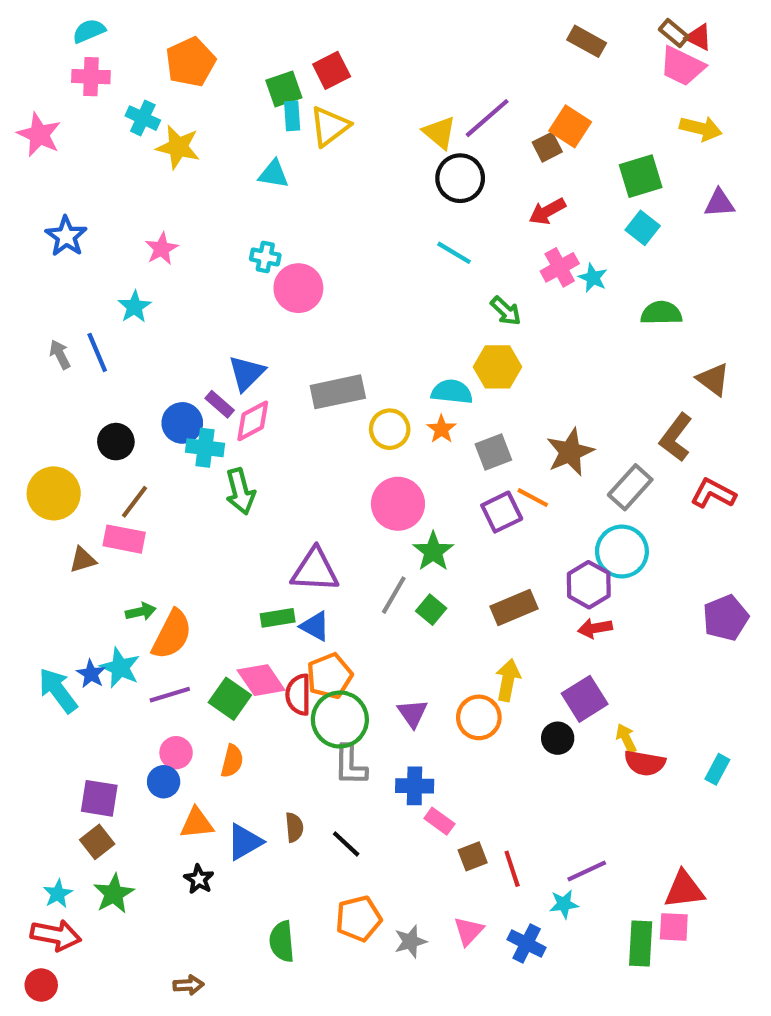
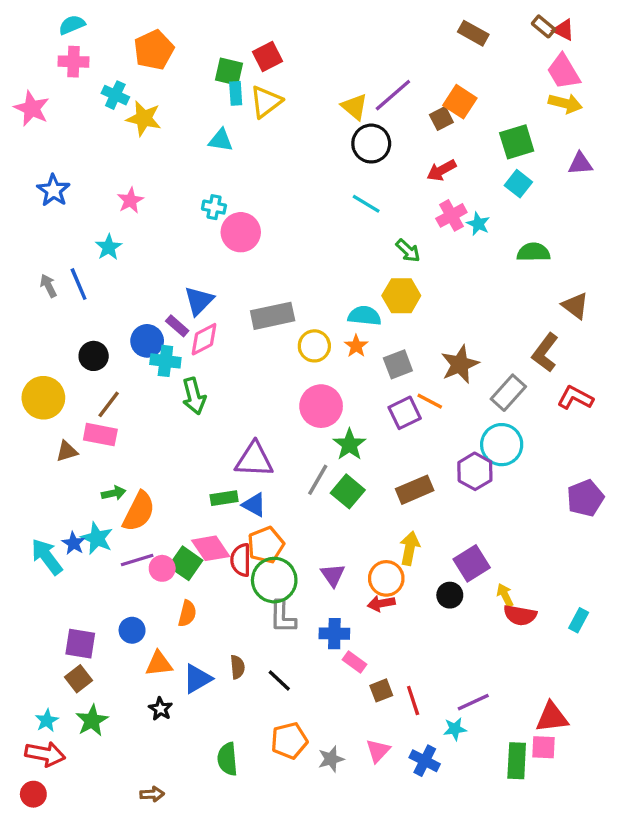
pink trapezoid: (682, 66) -> (564, 72), moved, turned 33
green square: (284, 89) -> (229, 72), turned 32
green square: (431, 610) -> (348, 491), size x1.4
red arrow: (595, 628) -> (381, 603), moved
pink circle: (176, 753) -> (162, 568), moved

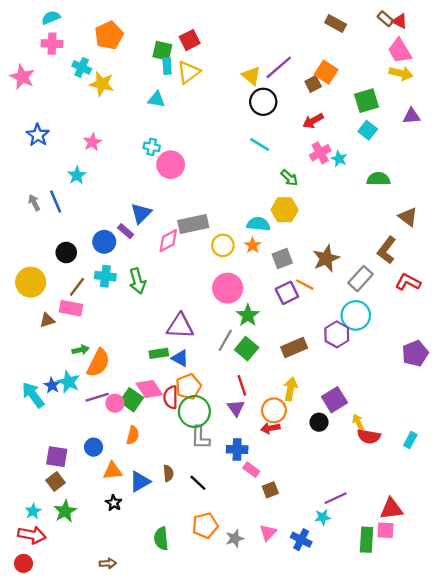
pink diamond: (204, 339) -> (168, 241), moved
cyan cross: (165, 361) -> (105, 276), moved
red line: (413, 700) -> (242, 385), moved

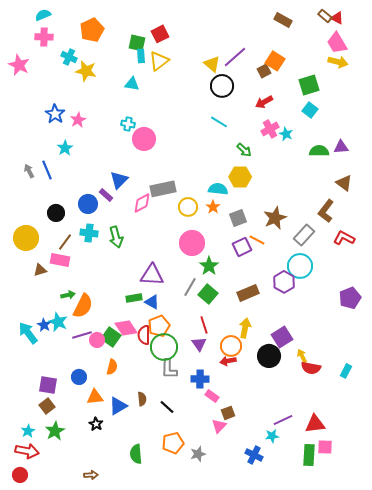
purple triangle: (412, 116) -> (341, 147), moved
blue star: (38, 135) -> (55, 114), moved
black circle: (319, 422) -> (269, 356), size x1.5
red triangle: (391, 509) -> (315, 424), moved
pink triangle: (268, 533) -> (219, 426), moved

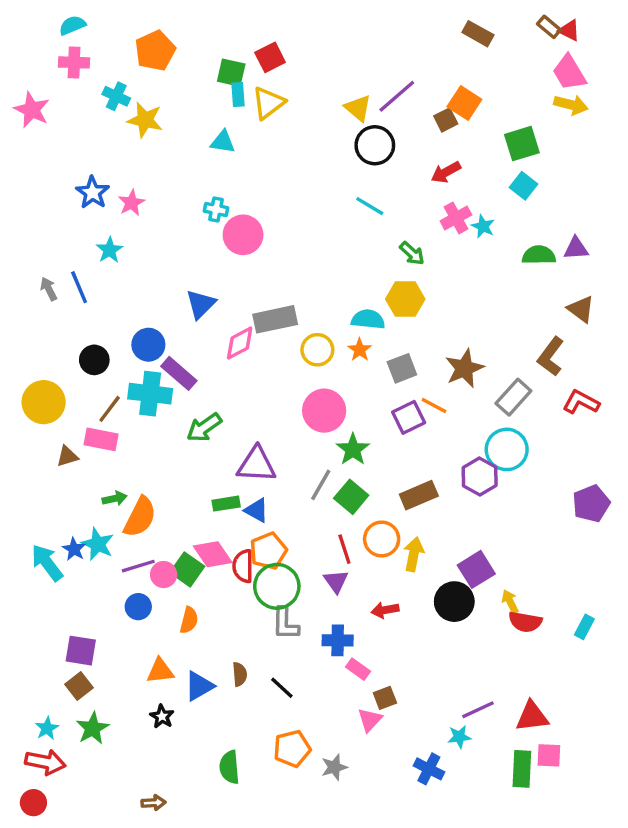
purple rectangle: (106, 195) -> (179, 373), moved, size x1.5
cyan cross: (89, 233) -> (150, 394), size x1.4
green arrow: (116, 237) -> (204, 427), moved, turned 70
orange circle: (231, 346) -> (382, 539), moved
blue circle: (79, 377) -> (138, 607), moved

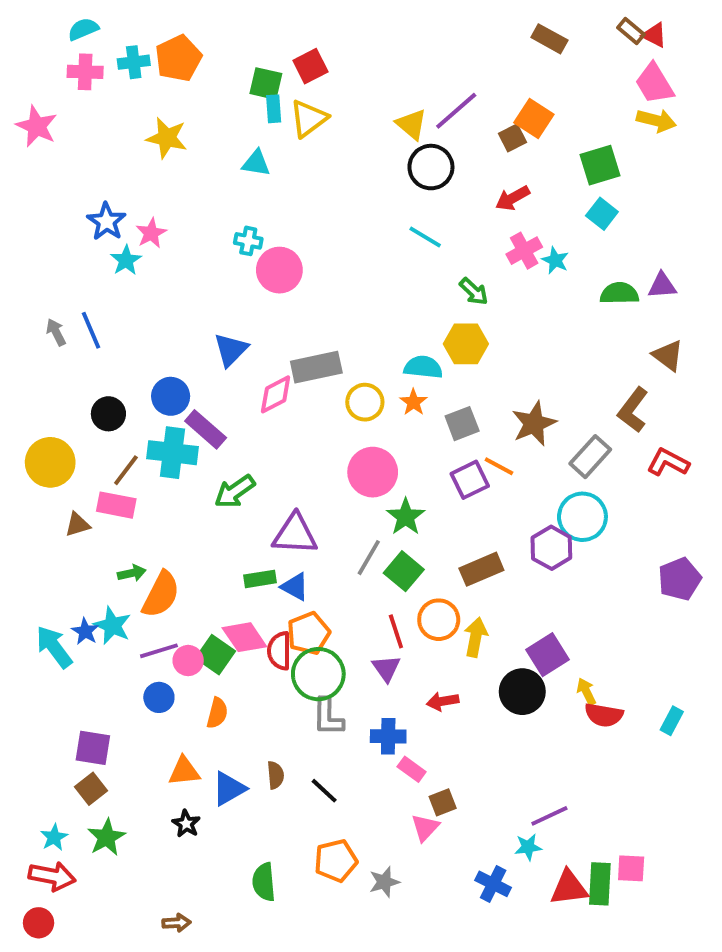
cyan cross: (116, 96) -> (134, 62), moved, turned -32
cyan star: (110, 250) -> (126, 260), moved
red triangle: (532, 716) -> (569, 888), moved

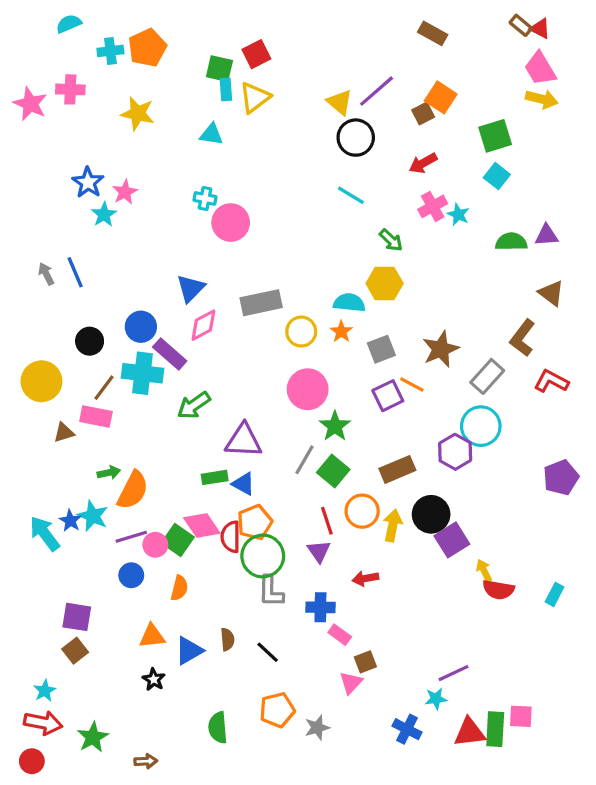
brown rectangle: (549, 39) -> (433, 33), moved
pink cross: (85, 72) -> (70, 89), moved
pink diamond: (276, 394) -> (203, 325), moved
black circle: (522, 692) -> (431, 514), moved
green star: (107, 837) -> (93, 737), moved

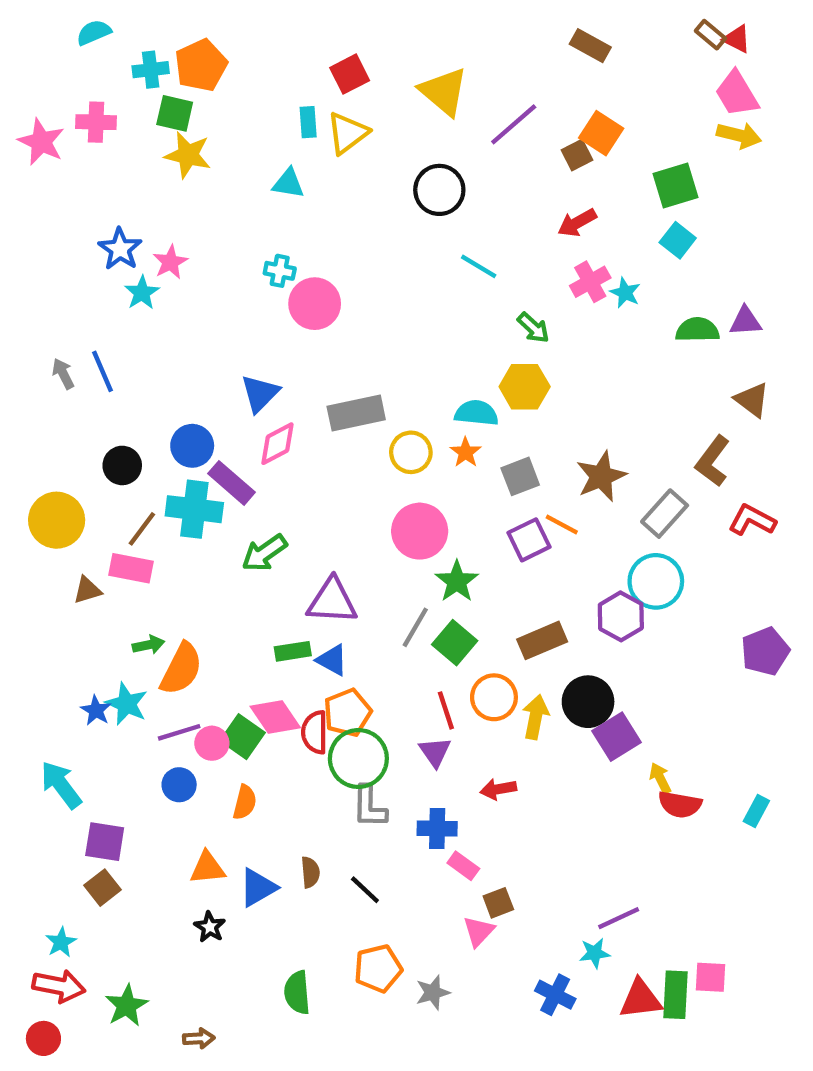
green square: (219, 69) -> (175, 113), moved
yellow triangle: (340, 102) -> (444, 92), moved, size x1.4
black circle: (356, 138) -> (439, 190), moved
cyan arrow: (45, 534) -> (61, 785), moved

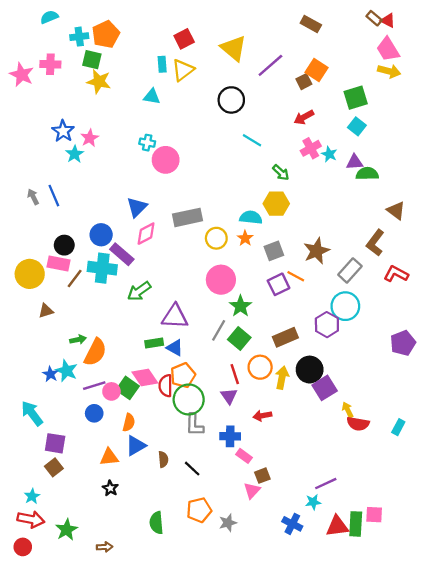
purple triangle: (745, 321) -> (355, 162), moved
pink rectangle: (131, 568) -> (58, 264), moved
blue triangle: (258, 888) -> (136, 446), moved

